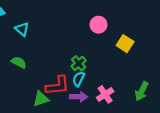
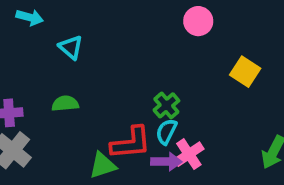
pink circle: (98, 25) -> (198, 21), moved
green semicircle: (19, 62) -> (65, 104), turned -32
pink cross: (105, 94) -> (189, 154), moved

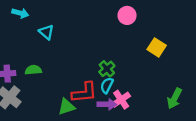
green semicircle: (65, 104) -> (33, 70), moved

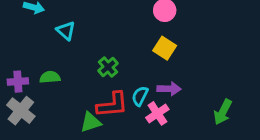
yellow square: (157, 47) -> (165, 48), moved
green cross: (107, 69) -> (108, 67), moved
purple arrow: (107, 104) -> (169, 89), moved

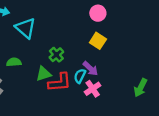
cyan triangle: (66, 31) -> (26, 28), size x1.5
purple arrow: (169, 89) -> (90, 69), moved, turned 42
green triangle: (91, 122) -> (44, 74), moved

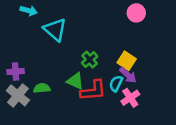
yellow square: (98, 41) -> (127, 61), moved
green semicircle: (14, 62) -> (42, 88), moved
green triangle: (44, 74) -> (75, 81), turned 42

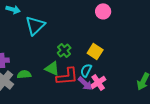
cyan triangle: (55, 30) -> (35, 25), turned 35
purple arrow: (128, 75) -> (85, 83), moved

